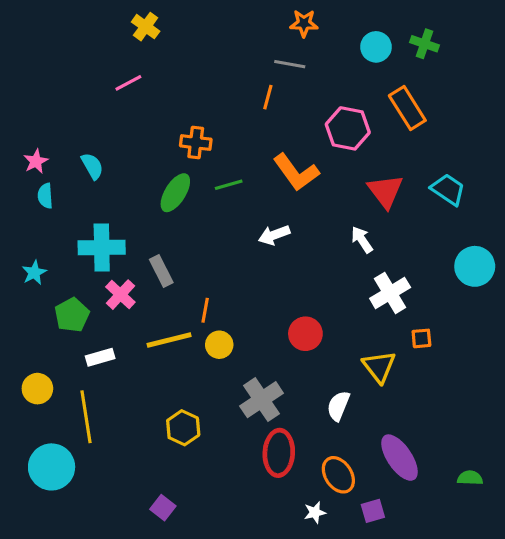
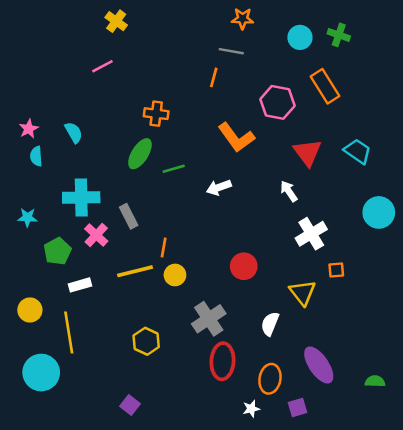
green line: (229, 185) -> (174, 169), moved
cyan star: (34, 273) -> (27, 217), turned 30
orange ellipse: (338, 475) -> (270, 379), turned 44

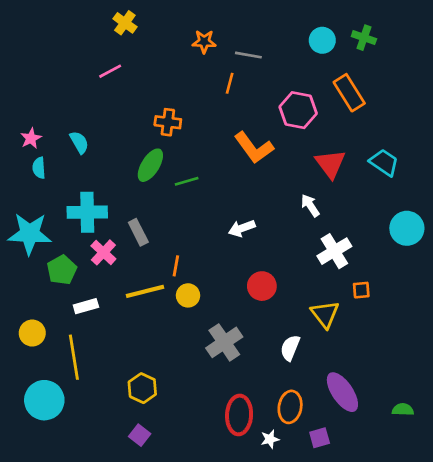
orange star: (242, 19) -> (204, 42), moved
white arrow: (219, 187) -> (242, 228), moved
cyan star: (27, 217) -> (30, 234), size x2.0
yellow hexagon: (146, 341) -> (142, 388), moved
red ellipse: (222, 361) -> (239, 415), moved

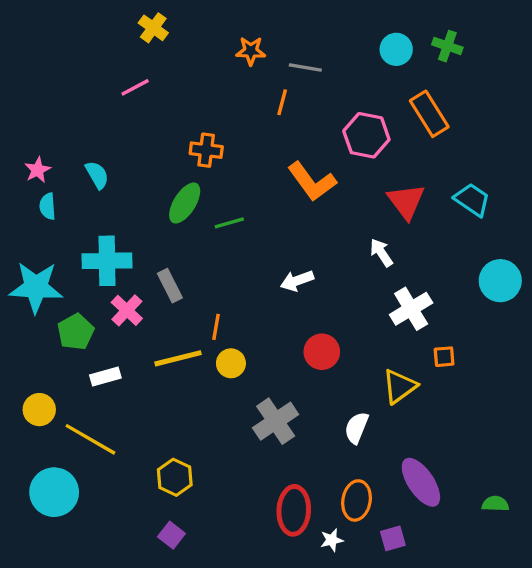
yellow triangle: (325, 314) -> (399, 386), turned 32
yellow line: (74, 357) -> (90, 439), turned -51

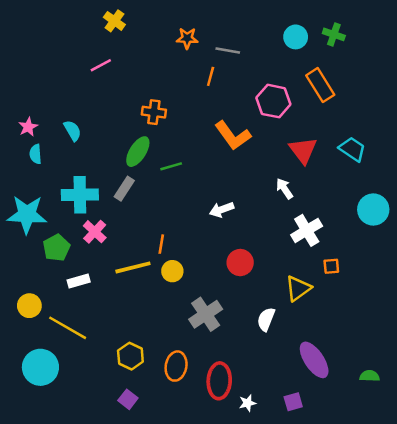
gray rectangle: (170, 286) -> (124, 189), moved, turned 60
orange ellipse: (357, 500) -> (176, 366), moved

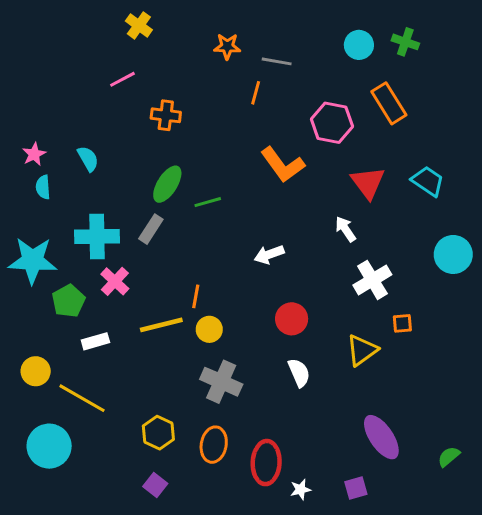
orange cross: (154, 112) -> (166, 115), moved
gray cross: (206, 314) -> (221, 382), moved, turned -32
white semicircle: (266, 319) -> (299, 373), moved, turned 135
green semicircle: (370, 376) -> (449, 457), turned -42

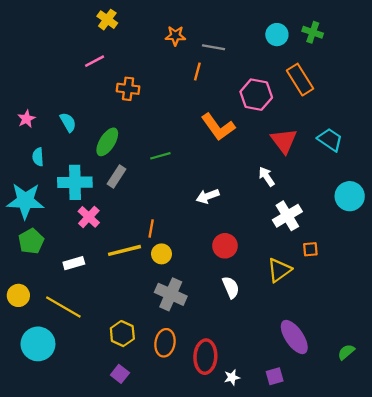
green ellipse: (167, 184) -> (107, 142), moved
cyan semicircle: (43, 187) -> (38, 157), moved
green pentagon: (69, 301) -> (31, 241), moved
yellow circle: (36, 371) -> (18, 295), moved

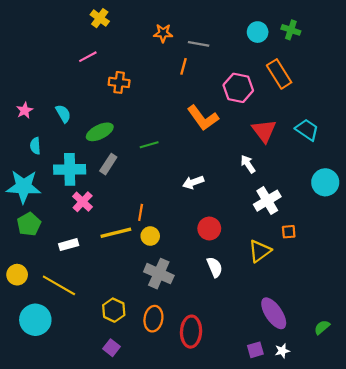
green ellipse: (107, 142) -> (100, 132), turned 32
white star: (232, 377) -> (282, 351), moved

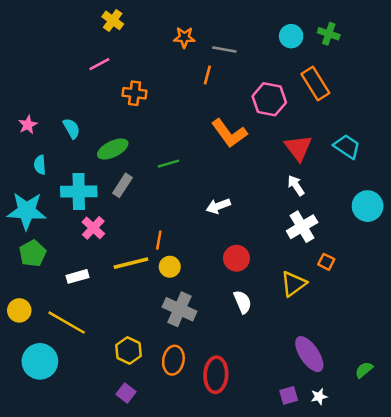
white arrow: (248, 164) -> (296, 185), moved
orange square: (289, 232) -> (326, 262), turned 32

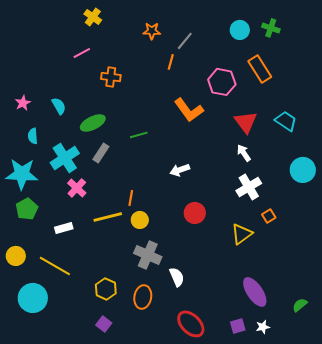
gray line: (224, 50) -> (185, 41), turned -60
cyan cross: (79, 191) -> (65, 158), turned -32
orange square: (326, 262) -> (269, 216), turned 32
white semicircle: (243, 302) -> (177, 277), moved
red ellipse: (216, 375) -> (191, 324), moved, turned -48

